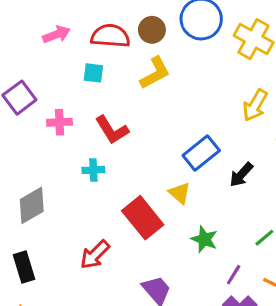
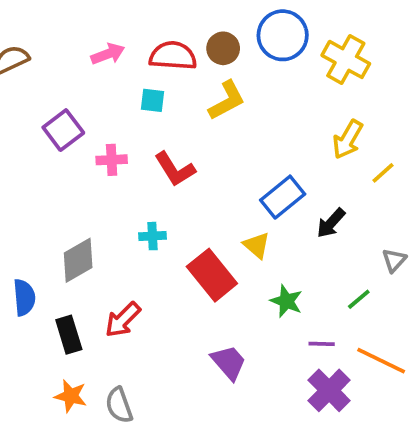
cyan cross: (93, 170) -> (152, 236), moved
red arrow: (95, 255) -> (123, 320), moved
purple line: (234, 275) -> (322, 344), turned 60

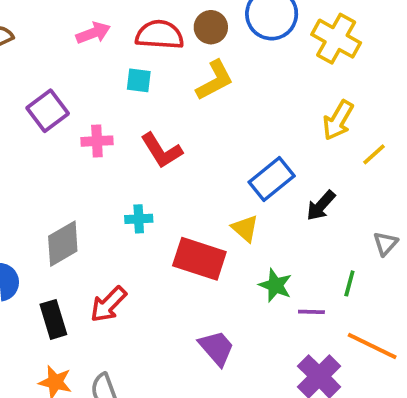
red rectangle: (212, 275) -> (199, 259), turned -33
green line: (359, 299) -> (349, 283), turned -35
purple line: (322, 344) -> (311, 312), moved

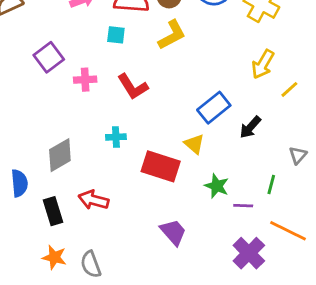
red arrow: (108, 304) -> (94, 200), turned 60

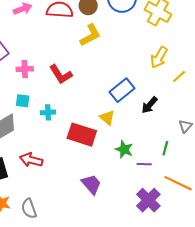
cyan square: (116, 35) -> (23, 101), moved

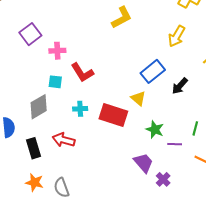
yellow arrow: (159, 57) -> (177, 36), moved
red L-shape: (61, 74) -> (82, 72), moved
cyan cross: (48, 112) -> (80, 109), moved
purple trapezoid: (91, 184) -> (143, 163), moved
purple cross: (148, 200) -> (163, 179), moved, size x0.6

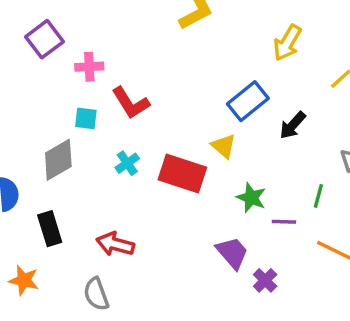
cyan cross: (80, 109) -> (127, 163), turned -32
red arrow: (64, 140) -> (115, 244), moved
orange star: (35, 182) -> (24, 280), moved

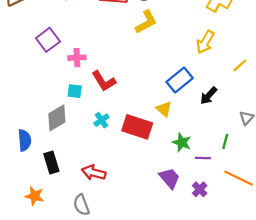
purple cross: (265, 280) -> (200, 189), moved

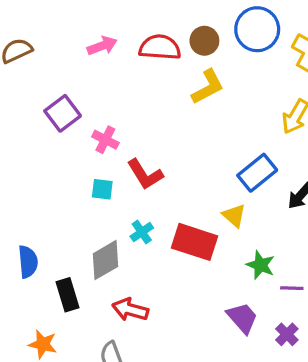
pink cross: (77, 58) -> (105, 140), turned 30
gray diamond: (57, 118) -> (105, 260), moved

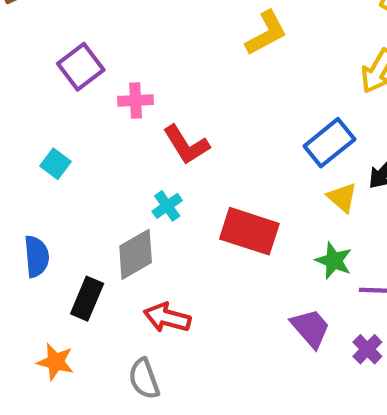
pink cross: (105, 140) -> (136, 100), turned -30
cyan square: (102, 189) -> (55, 164), moved, turned 30
yellow triangle: (234, 216) -> (342, 197), moved
cyan cross: (142, 232) -> (167, 206), moved
black rectangle: (68, 295) -> (87, 299), turned 40

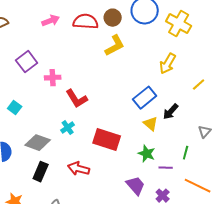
gray diamond: (136, 254) -> (38, 143), moved, turned 50
black rectangle: (87, 299) -> (41, 172), moved
red arrow: (167, 318) -> (79, 169), moved

